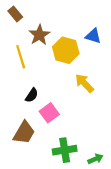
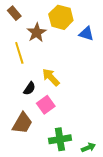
yellow hexagon: (66, 50) -> (61, 17), moved
yellow arrow: (84, 83) -> (51, 77), moved

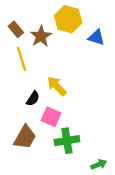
brown rectangle: (14, 13) -> (16, 29), moved
pink square: (46, 105) -> (51, 117), turned -30
green cross: (60, 139) -> (67, 141), moved

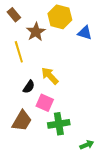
brown rectangle: (16, 29) -> (14, 15), moved

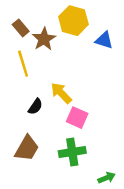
brown rectangle: (14, 15) -> (21, 28), moved
pink square: (45, 103) -> (77, 118), moved

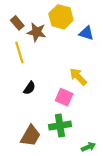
brown star: (44, 39) -> (37, 32), turned -30
yellow arrow: (61, 93) -> (78, 77), moved
brown trapezoid: (27, 148) -> (30, 136), moved

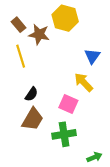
blue triangle: (86, 33) -> (92, 56), moved, turned 49
brown trapezoid: (30, 136) -> (33, 119), moved

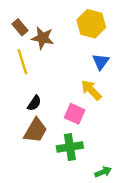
yellow hexagon: (65, 18) -> (91, 24), moved

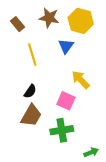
brown star: (43, 38) -> (49, 18), moved
yellow line: (22, 62) -> (32, 55), moved
blue triangle: (101, 62) -> (66, 46), moved

